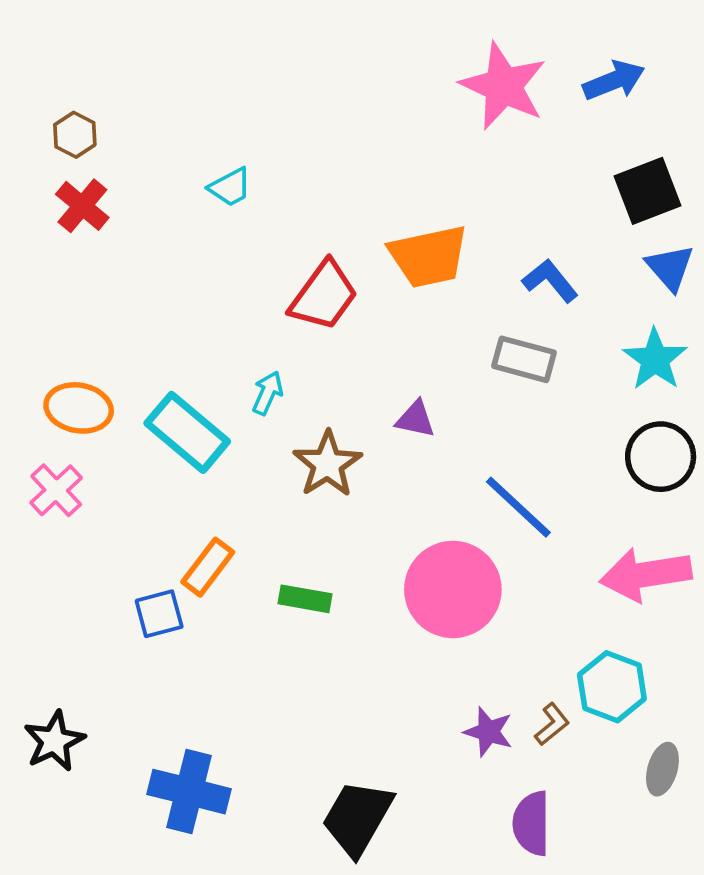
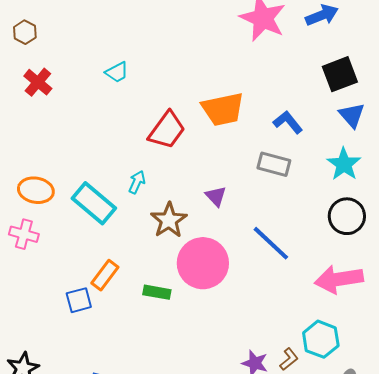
brown hexagon: (75, 135) -> (25, 32), moved
purple triangle: (415, 419) -> (216, 196), turned 35
pink cross: (56, 490) -> (24, 234), turned -32
pink circle: (453, 589) -> (203, 263), moved

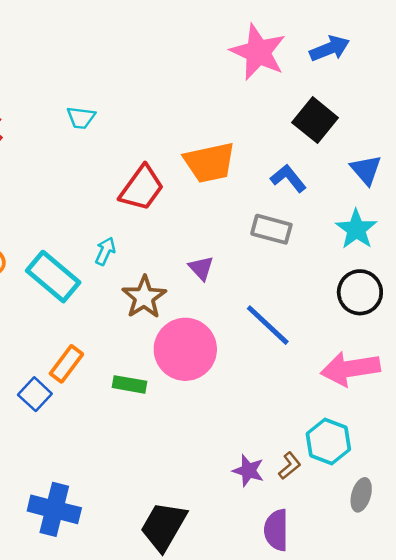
cyan trapezoid: (117, 72) -> (81, 118), turned 35
black square: (340, 74) -> (315, 120), moved, turned -30
blue square: (79, 300) -> (35, 394), turned -32

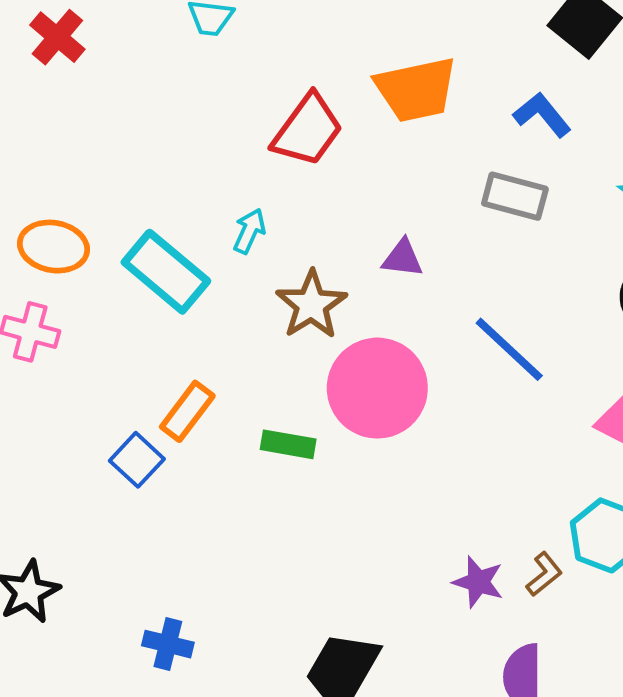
purple triangle: (201, 268) -> (403, 258), turned -40
blue cross: (54, 509) -> (168, 644), size x0.6

